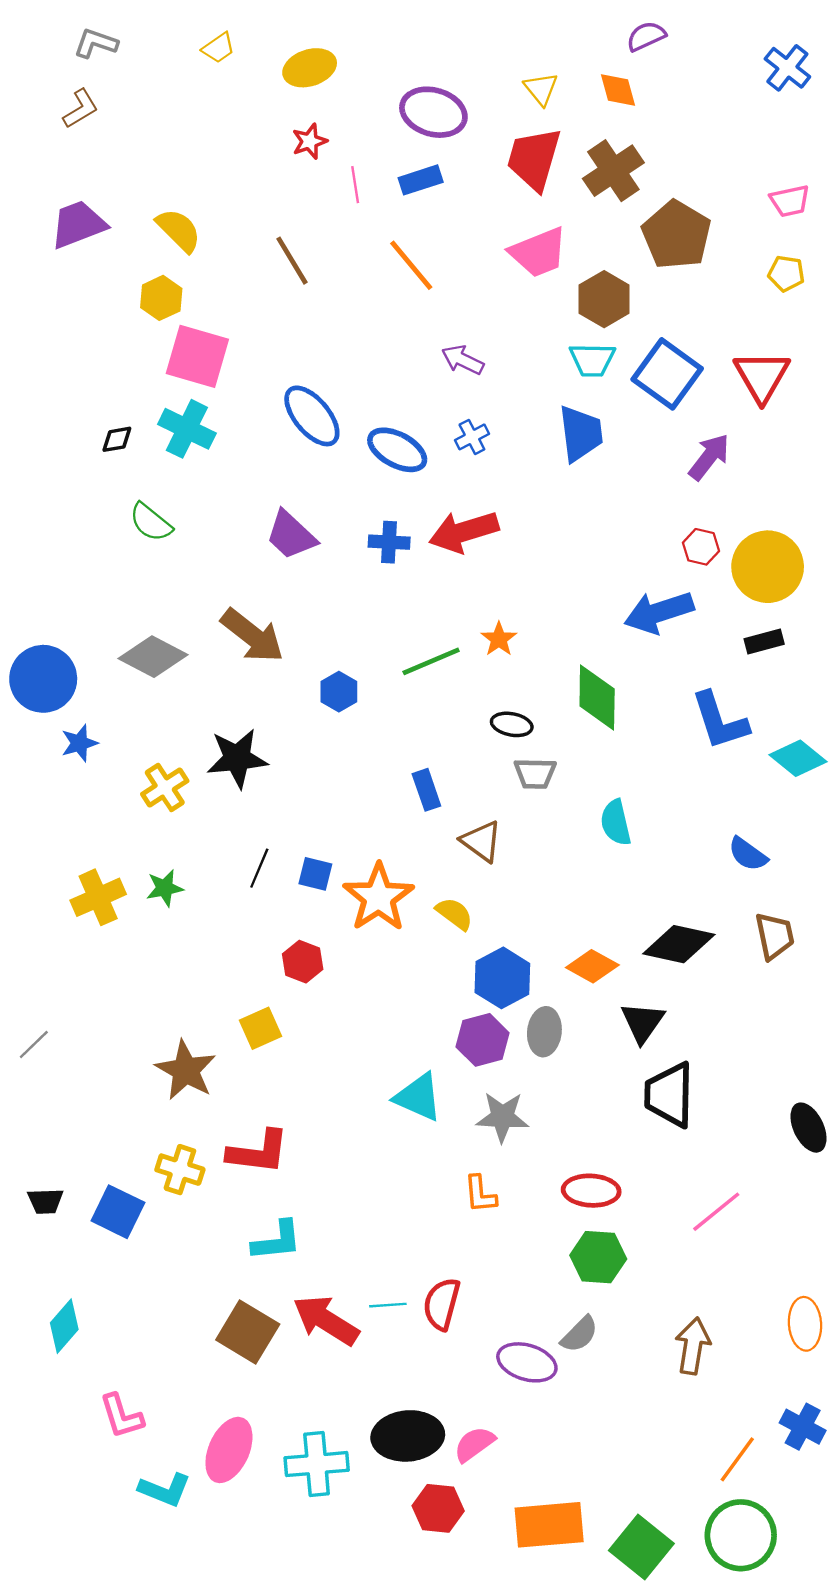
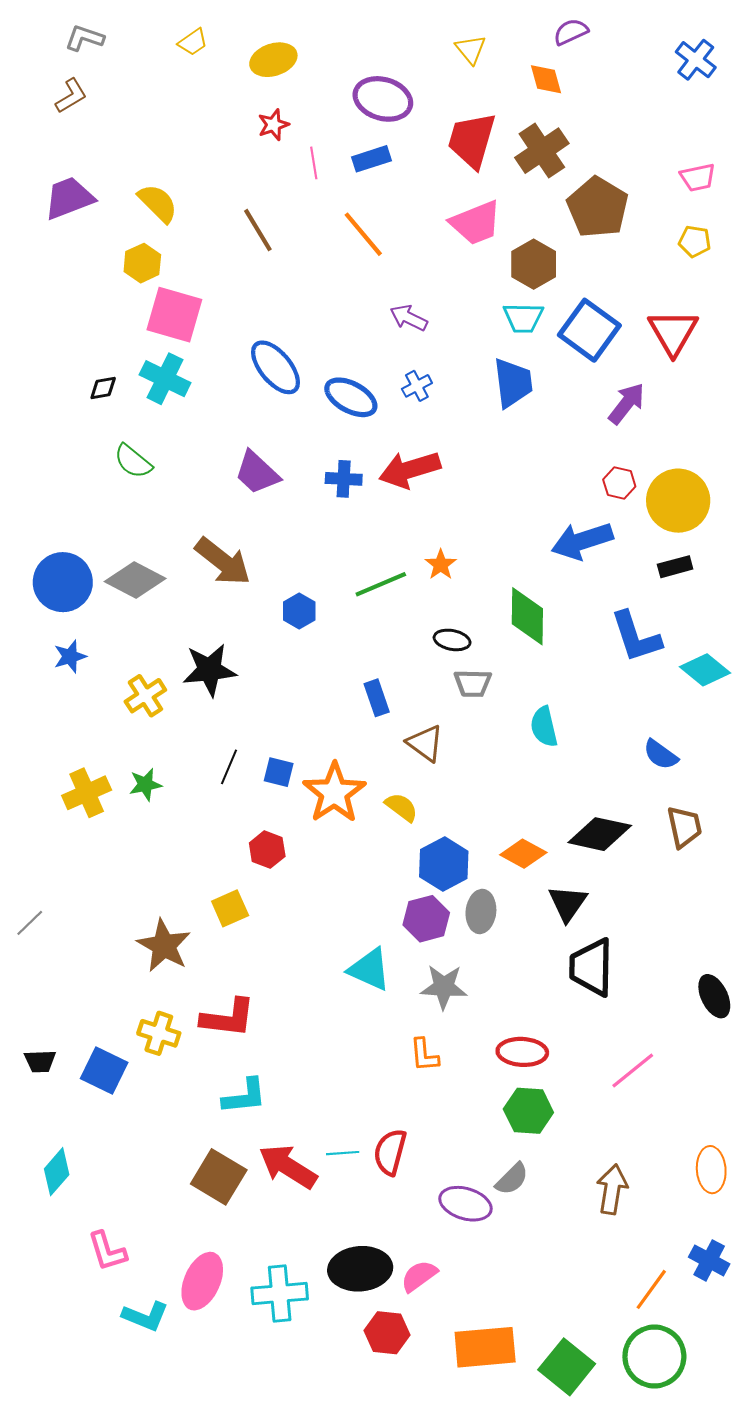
yellow triangle: (541, 89) -> (471, 49), moved
blue circle: (43, 679) -> (63, 582), moved

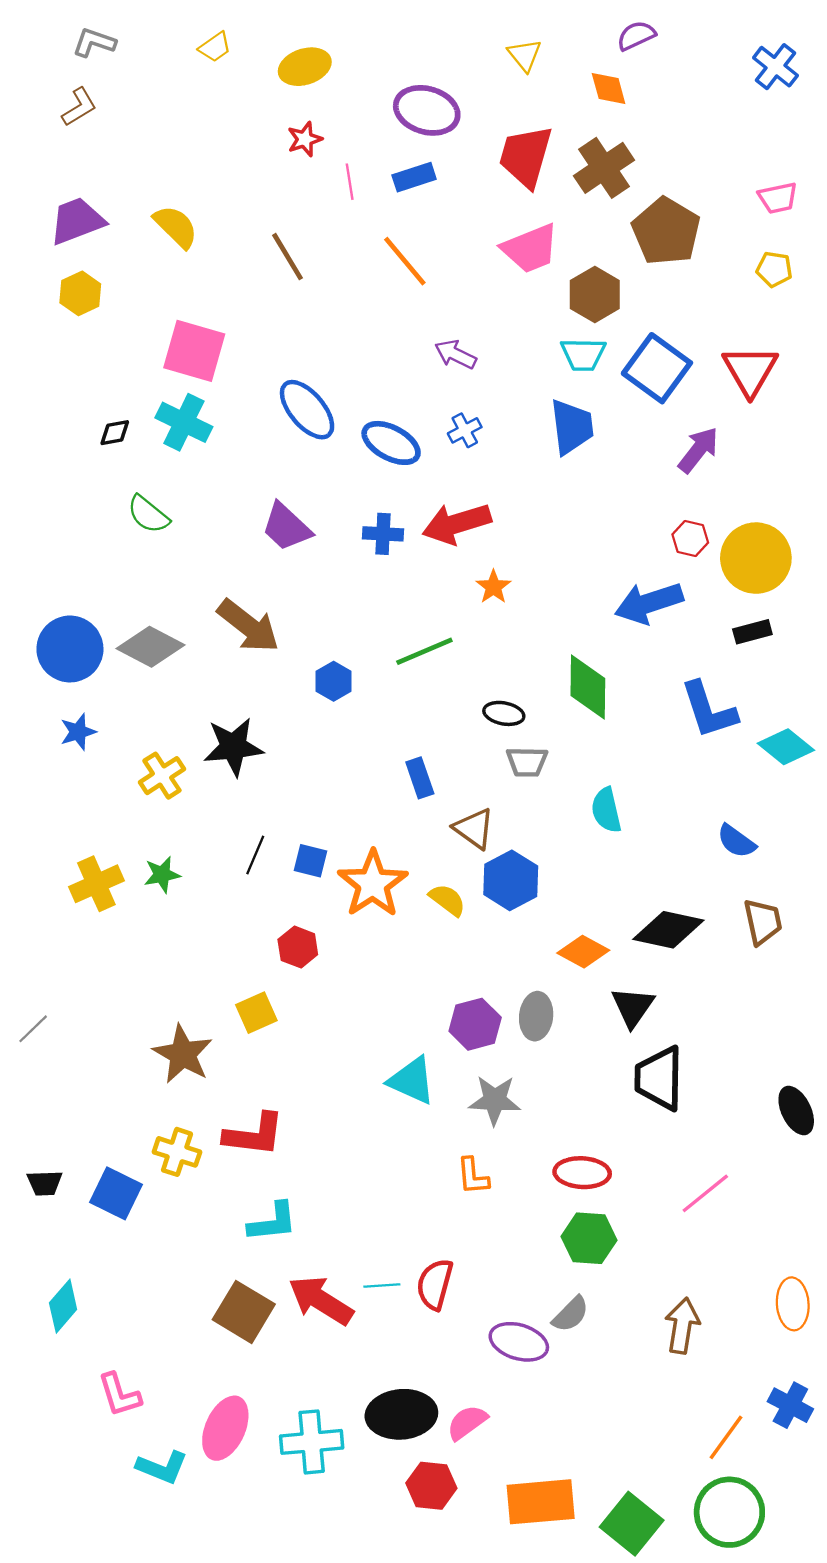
yellow hexagon: (142, 263) -> (80, 293), moved
orange star: (441, 565) -> (493, 587), moved
blue hexagon: (444, 864) -> (511, 880), moved

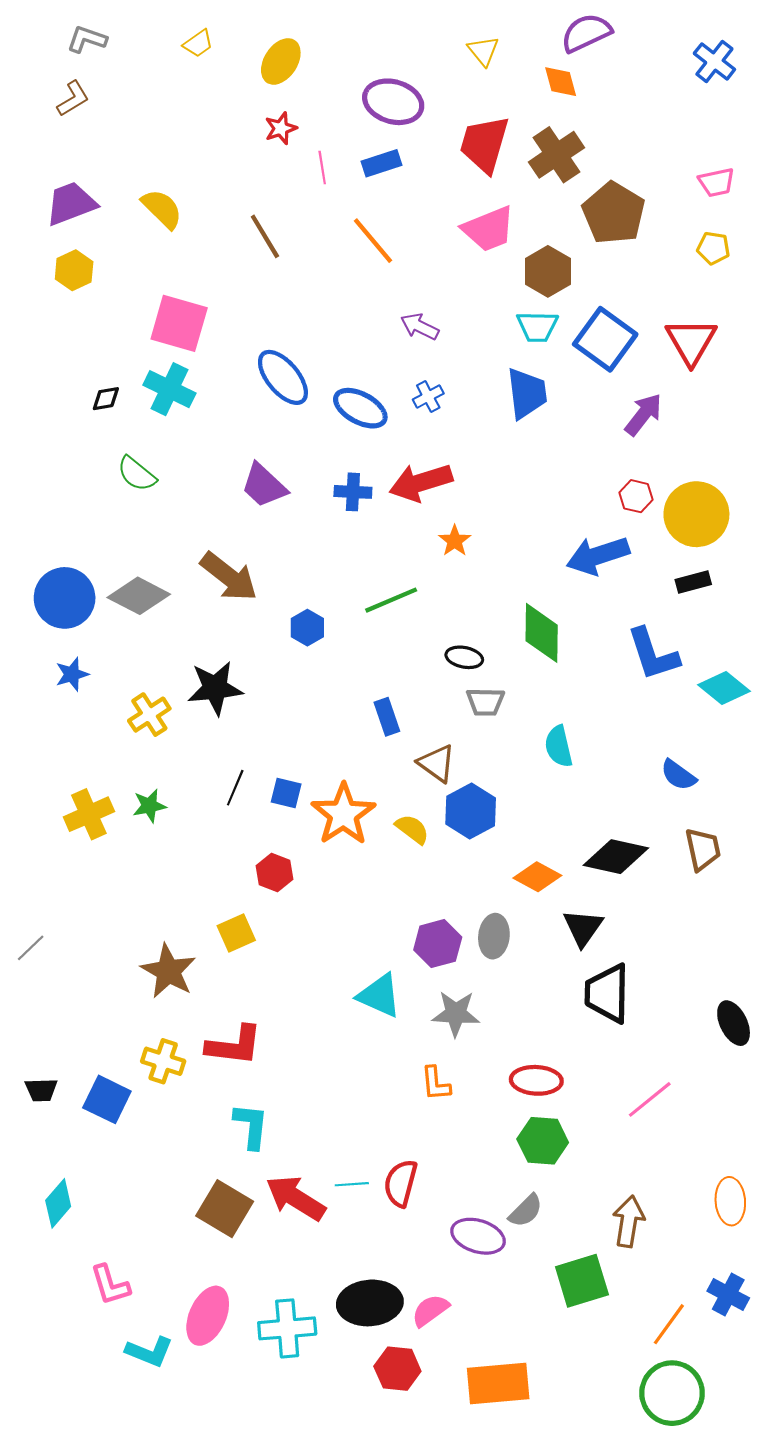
purple semicircle: (636, 36) -> (586, 33), size x1.4
yellow ellipse: (305, 67) -> (281, 61), turned -39
cyan L-shape: (273, 1222) -> (251, 1126), turned -78
green square: (632, 1524) -> (582, 1281), moved, turned 34

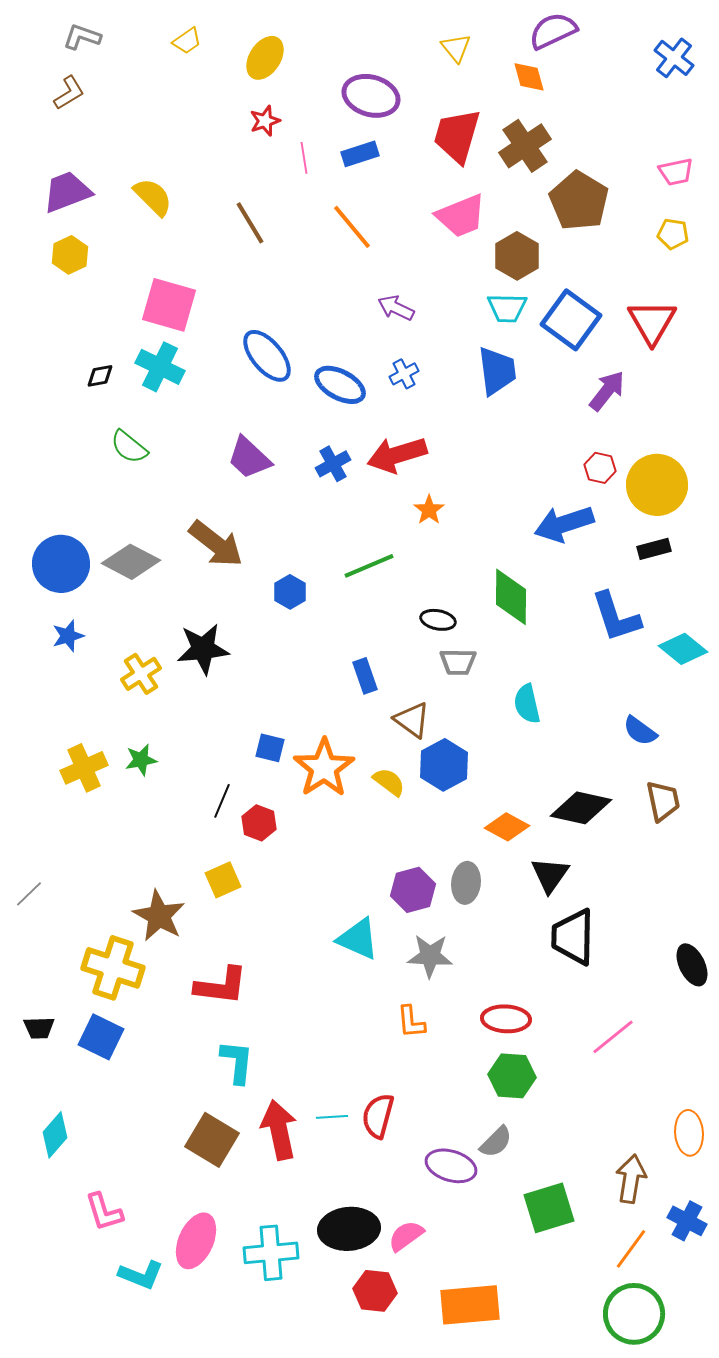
blue cross: (353, 492) -> (333, 464), turned -32
black line: (235, 788) -> (222, 801), moved
yellow cross: (163, 1061) -> (113, 968), moved, size x1.5
red arrow: (296, 1198) -> (279, 1130), turned 46
brown arrow: (629, 1221) -> (631, 1179), moved

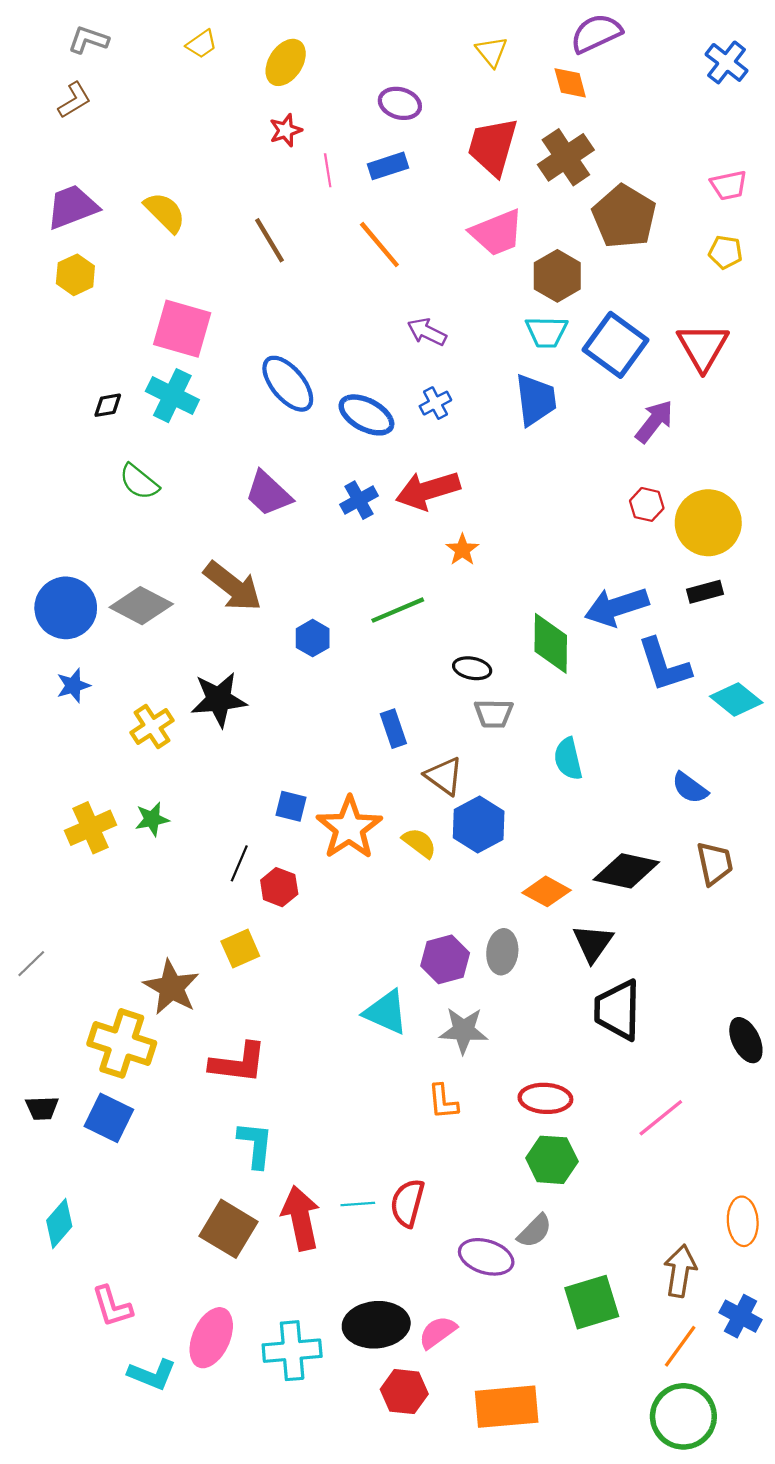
purple ellipse: (371, 96) -> (400, 103), size x0.7
blue arrow: (564, 524) -> (617, 607), moved

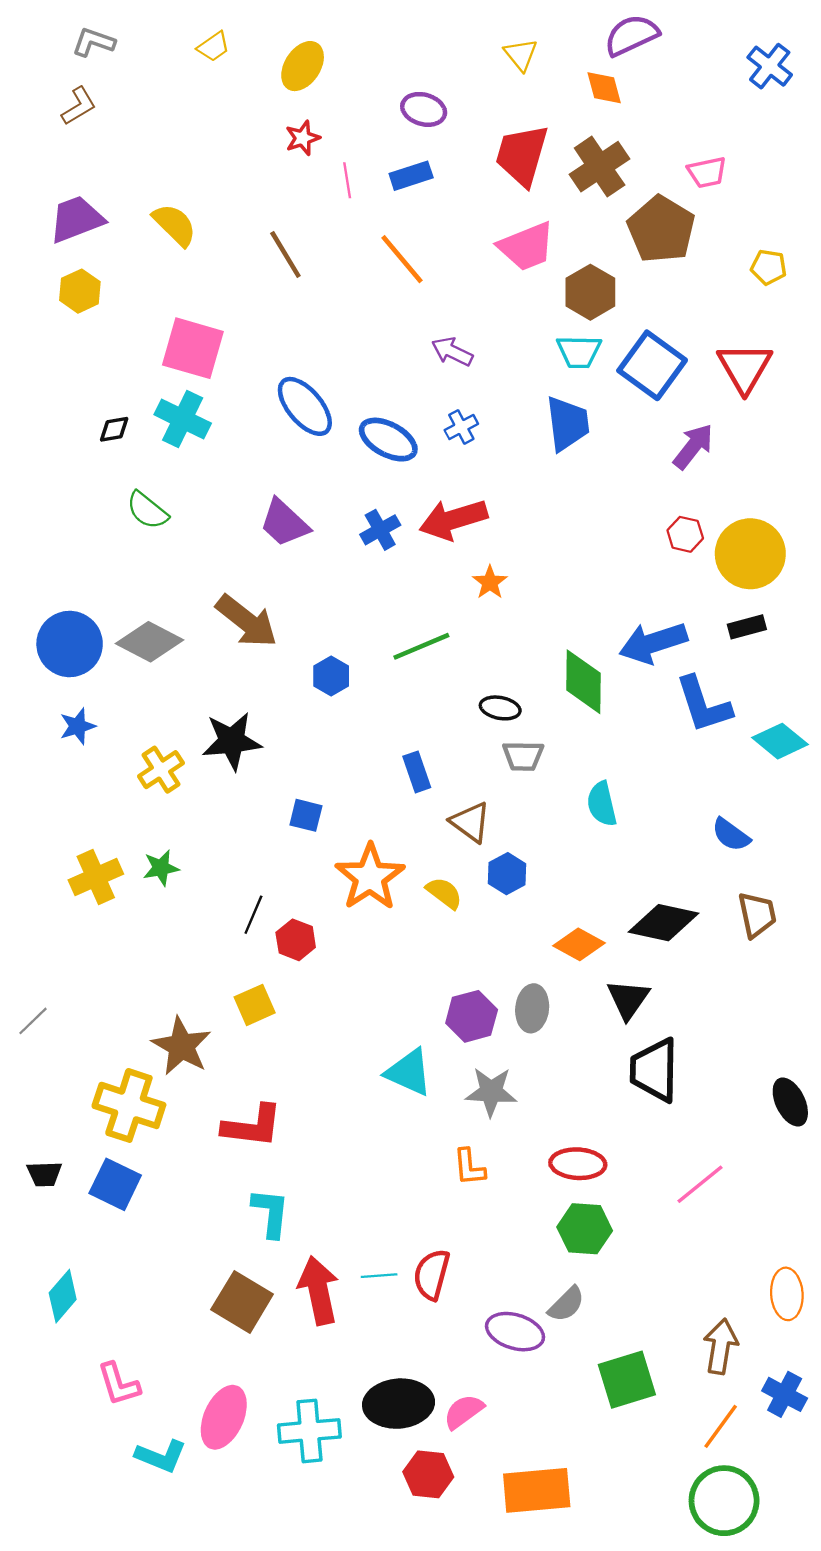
pink trapezoid: (729, 185) -> (707, 172), moved
blue square: (291, 806) -> (306, 815), moved
blue hexagon: (479, 825) -> (507, 874), size x0.7

